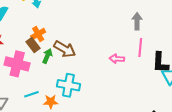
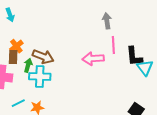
brown rectangle: (33, 45) -> (13, 57), turned 48
pink arrow: (117, 59) -> (93, 59), size x1.5
cyan cross: (68, 85) -> (40, 77), moved

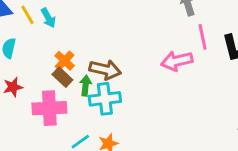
brown rectangle: (13, 57) -> (62, 77), turned -40

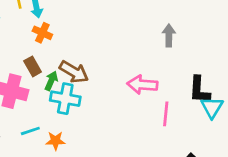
pink line: (203, 37) -> (166, 114), moved
orange cross: (65, 61) -> (42, 33), moved, turned -36

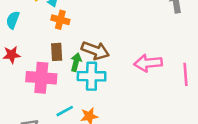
brown rectangle: (33, 66) -> (57, 52), turned 36
pink arrow: (142, 85) -> (148, 63), moved

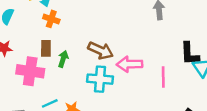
brown arrow: (95, 50) -> (101, 51), moved
cyan cross: (92, 76) -> (100, 79), moved

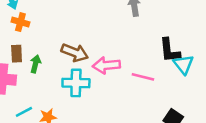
pink line: (163, 77) -> (143, 77), turned -72

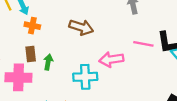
brown arrow: (75, 53) -> (81, 27), moved
pink line: (143, 77) -> (143, 44), moved

